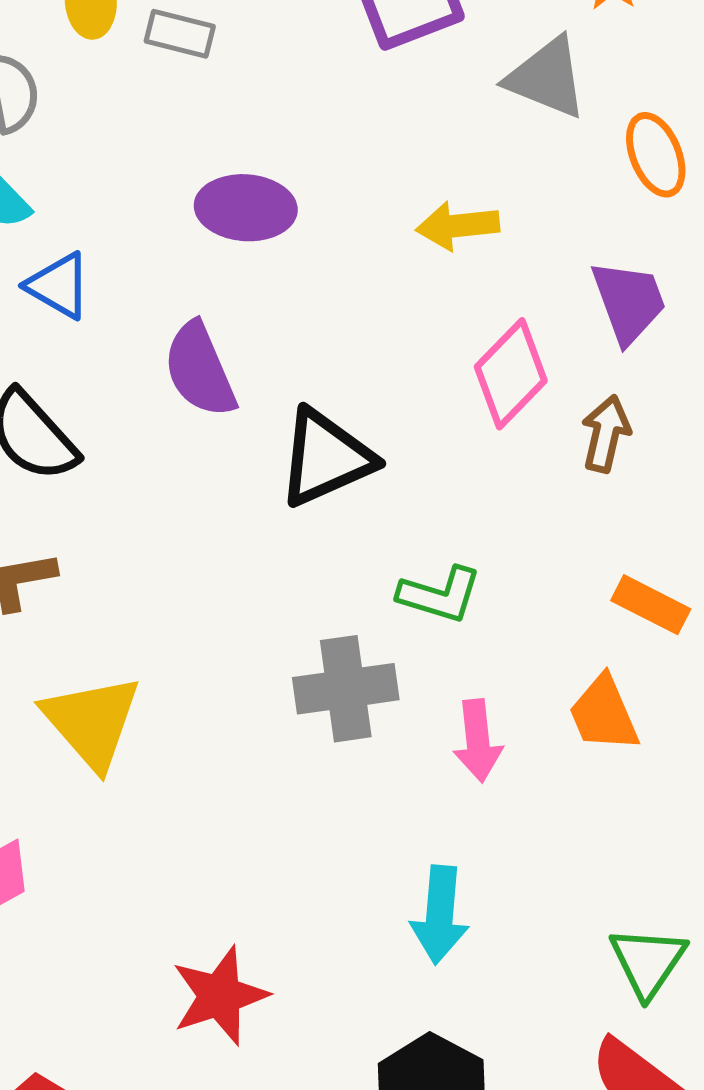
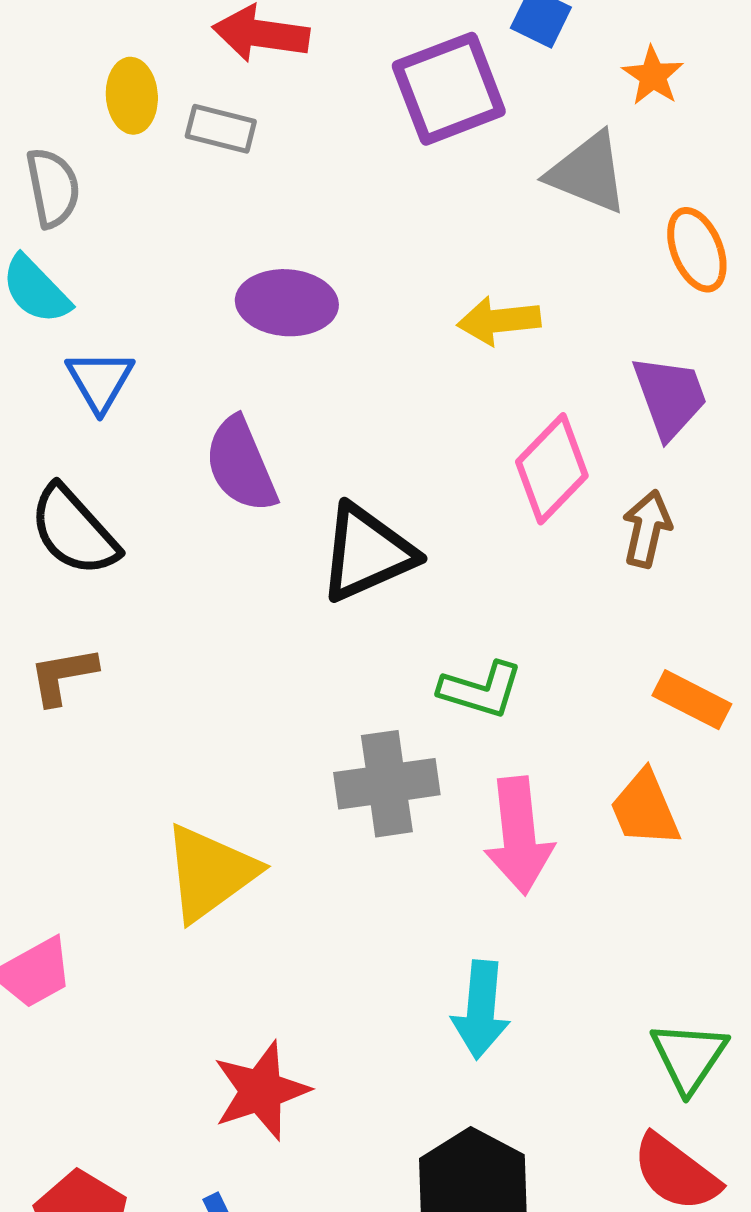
blue triangle: (59, 286) -> (100, 381), turned 30
yellow triangle: (92, 722) -> (210, 873), moved, turned 35
pink arrow: (478, 741) -> (519, 836), size x1.4

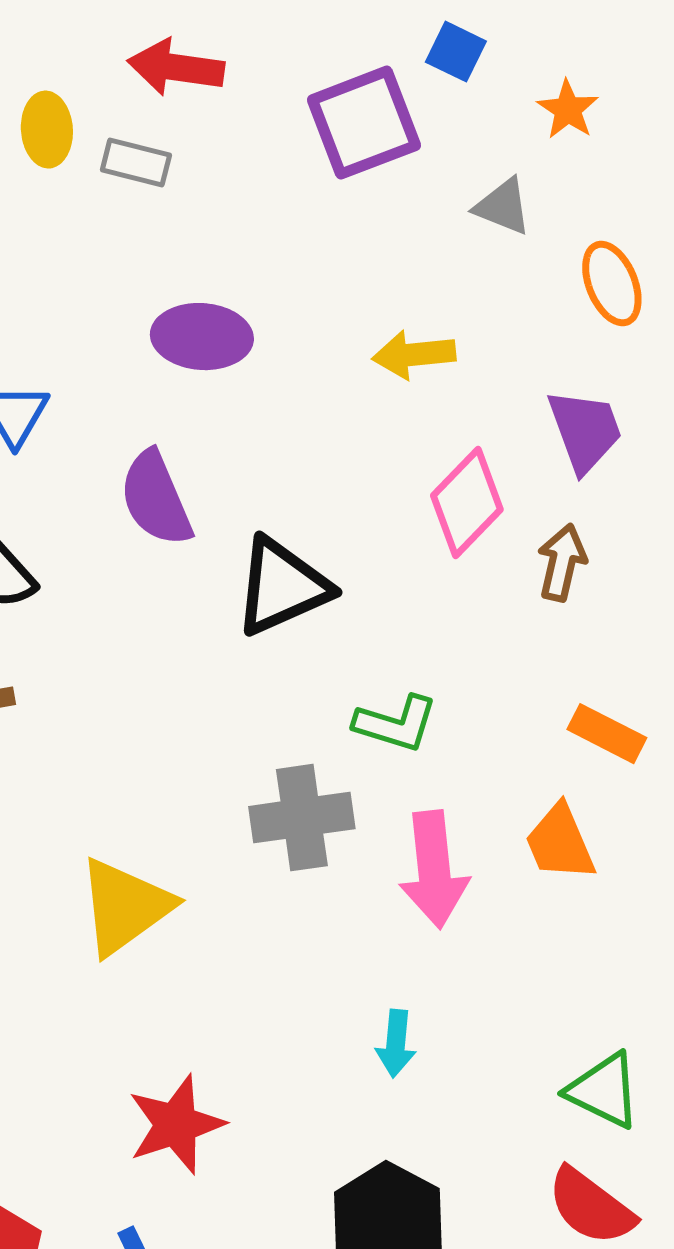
gray triangle: (588, 173) -> (503, 207), size x0.7
cyan arrow: (481, 1010) -> (396, 1044), size x0.7
green triangle: (689, 1057) -> (604, 1091), turned -38

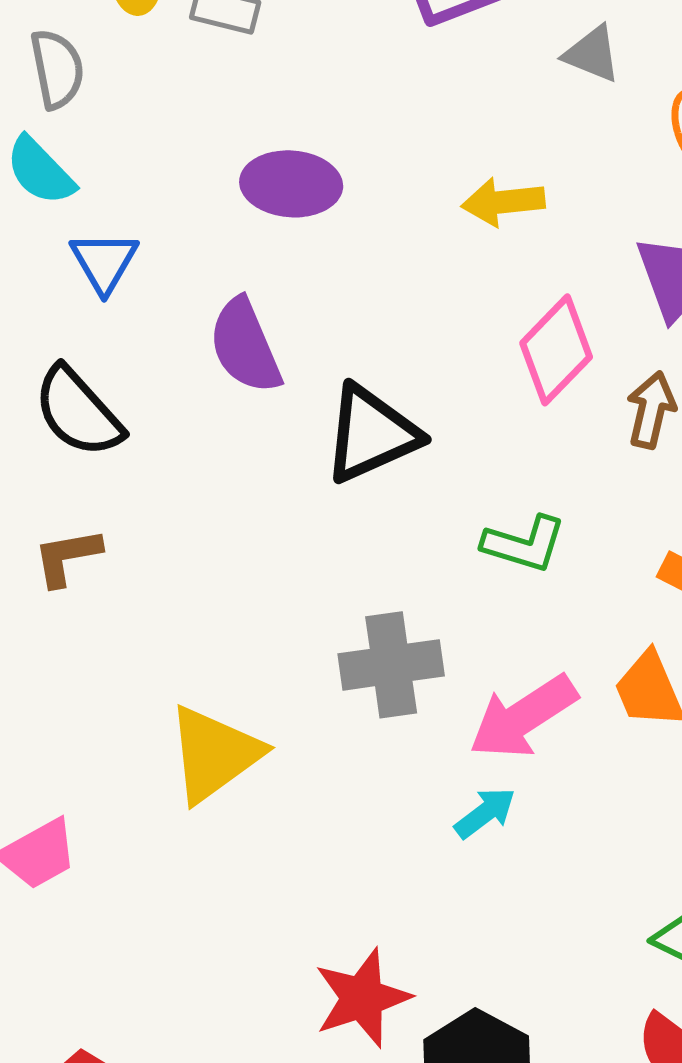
green L-shape: (396, 724) -> (524, 544), moved
pink arrow: (434, 870) -> (523, 717), turned 63
cyan arrow: (396, 1044) -> (485, 813), moved, turned -132
red star: (176, 1125) -> (362, 998), moved

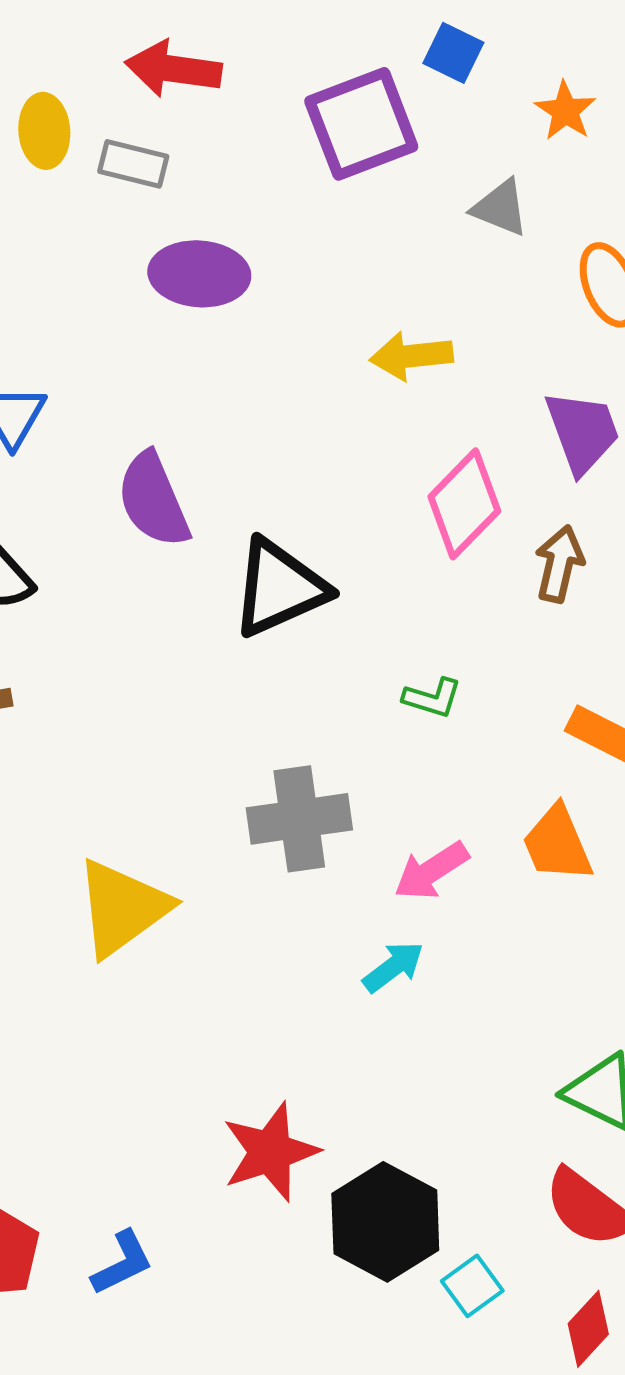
purple ellipse: (291, 184) -> (199, 274), moved
green L-shape: (524, 544) -> (432, 698), size x0.7
pink arrow: (523, 717) -> (431, 871), size x0.7

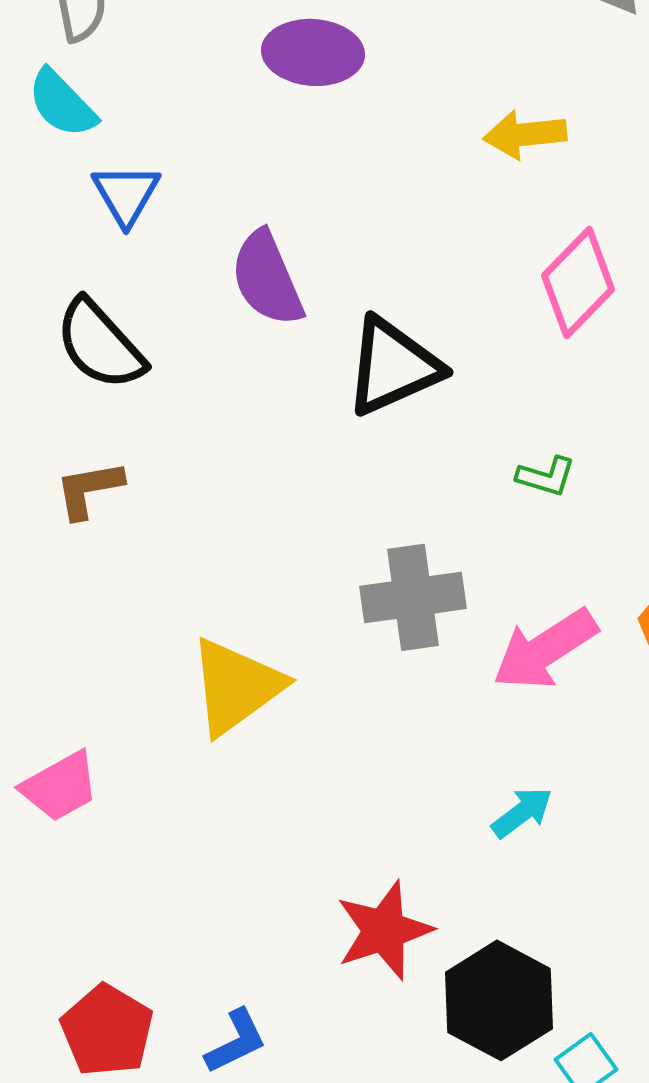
pink arrow: (431, 871) -> (545, 649), size x1.4
cyan arrow: (393, 967) -> (522, 812), moved

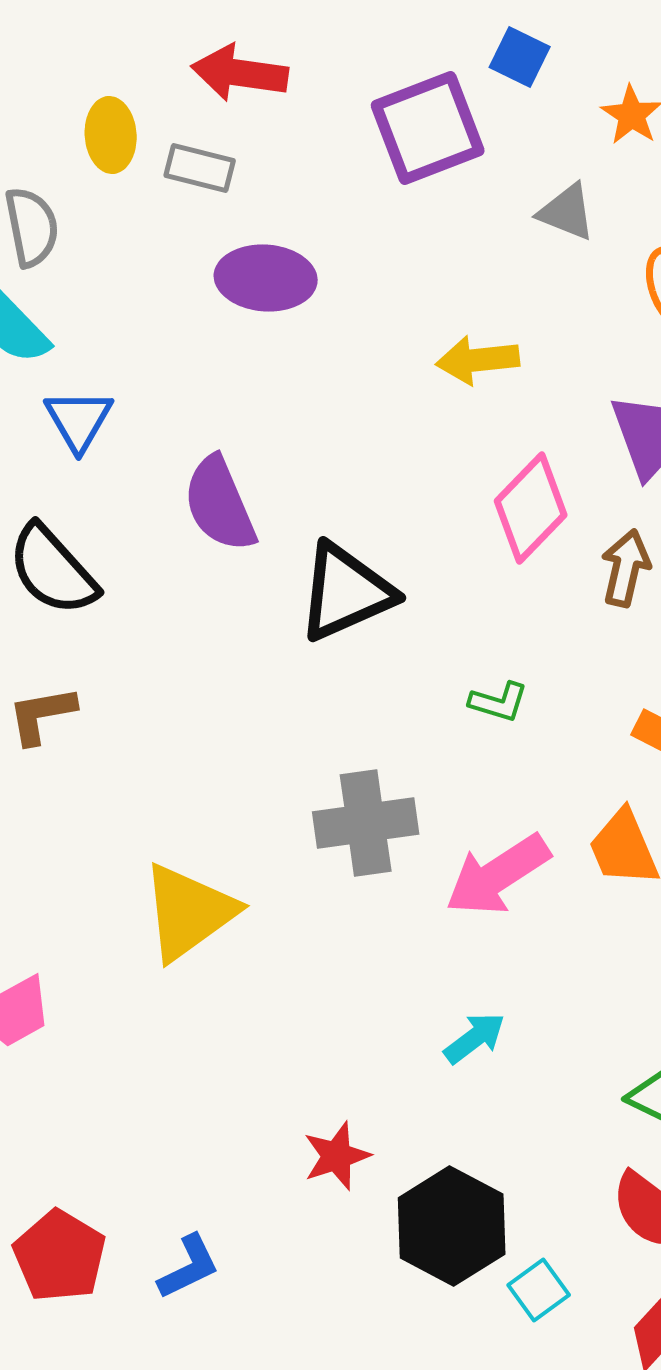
red star: (384, 930) -> (337, 1156), size x0.7

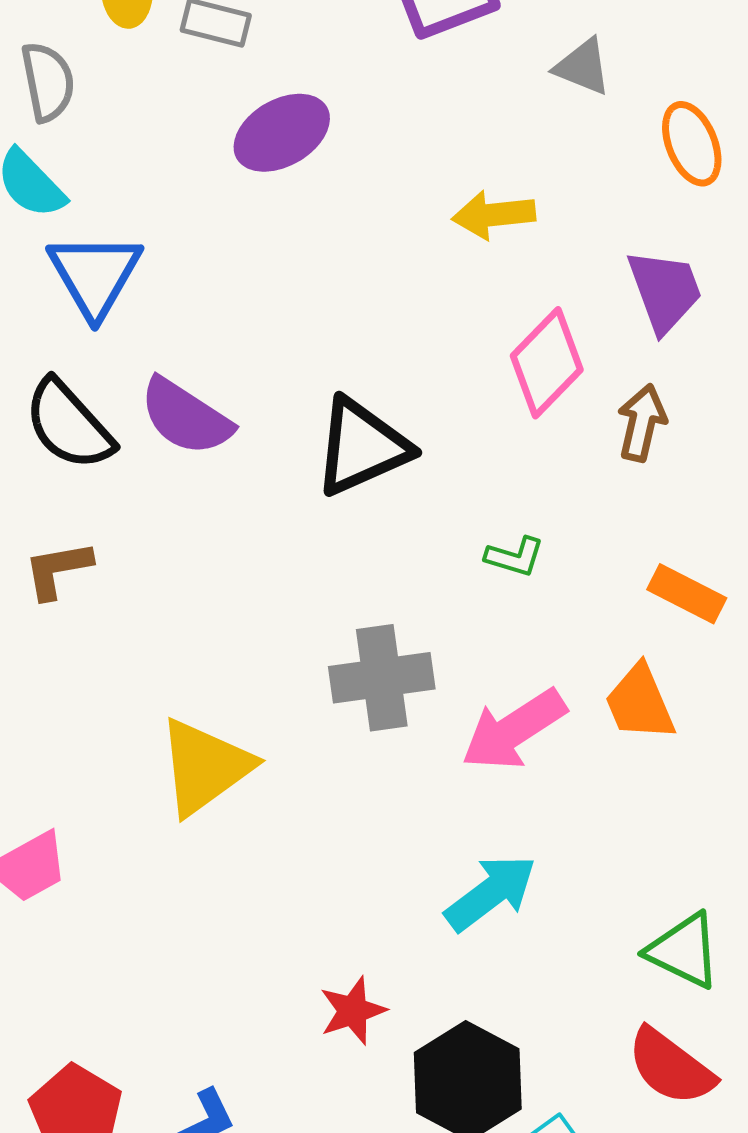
purple ellipse: (266, 278) -> (282, 133), turned -34
blue triangle: (79, 420) -> (95, 275), size x1.4
purple semicircle: (220, 504) -> (186, 417), moved, turned -34
cyan arrow: (475, 1038) -> (491, 893), size x1.5

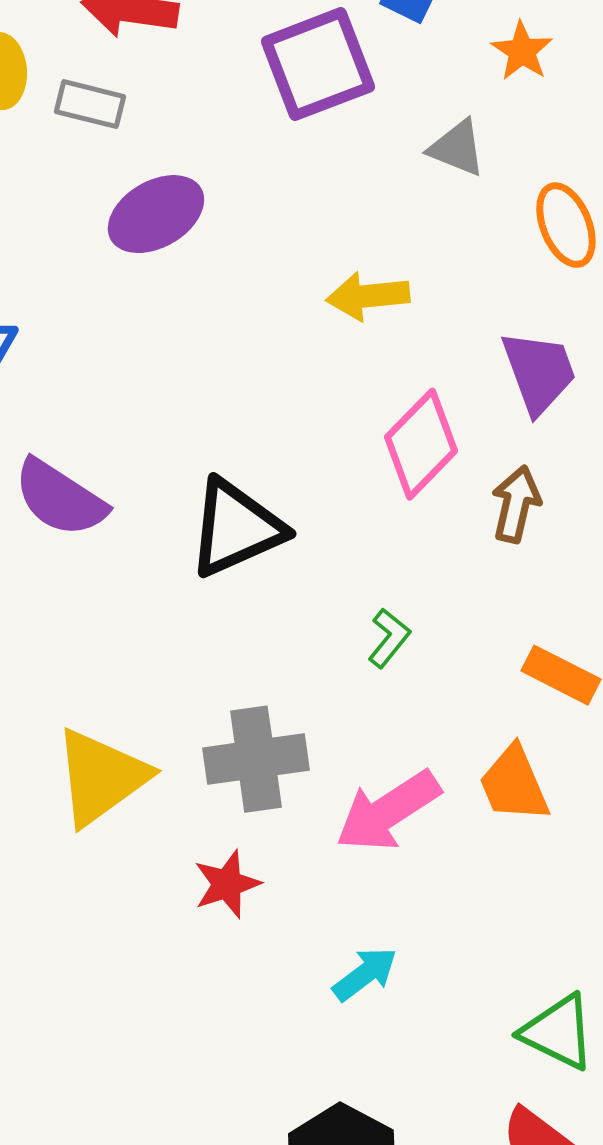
green L-shape: (515, 557) -> (389, 638), turned -68
yellow triangle: (205, 767) -> (101, 777), moved
cyan arrow: (491, 893) -> (365, 974), size x0.7
red star: (353, 1011) -> (227, 884), moved

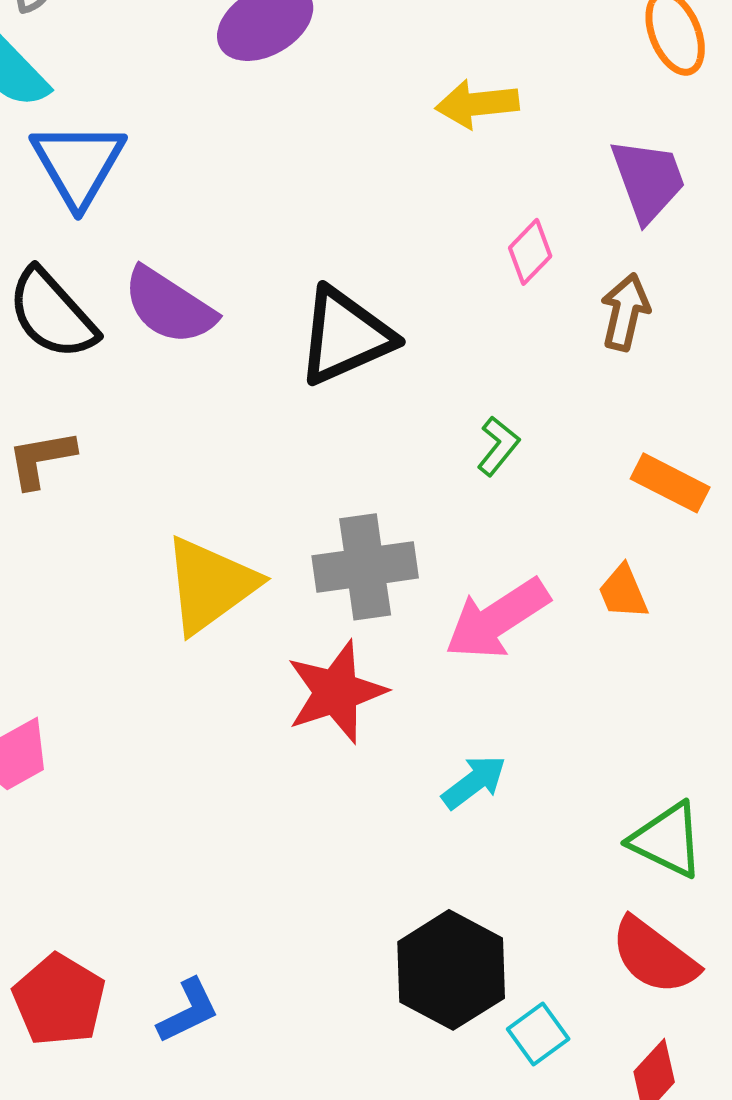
pink diamond: (421, 444) -> (530, 252), size x0.6
orange trapezoid: (514, 784) -> (623, 592), size x0.7
red star: (227, 884) -> (336, 692), size x1.5

